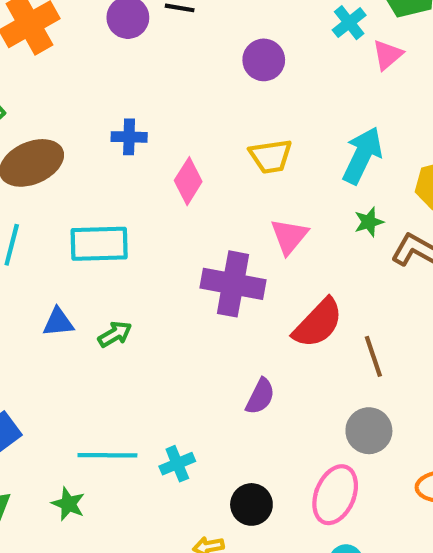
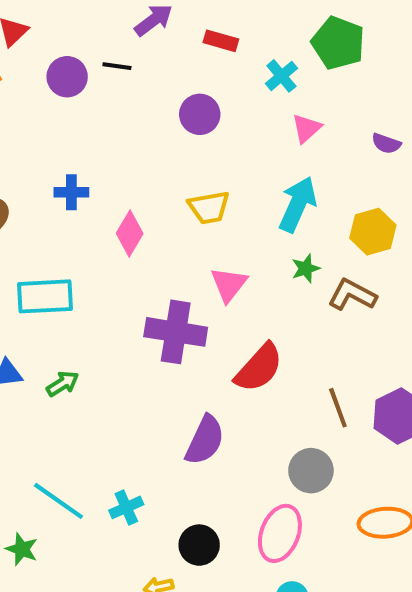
pink triangle: (388, 55) -> (306, 128), moved
brown line: (373, 356) -> (338, 408), moved
purple semicircle: (260, 396) -> (205, 440), size x1.4
cyan line: (107, 455) -> (58, 501), turned 36

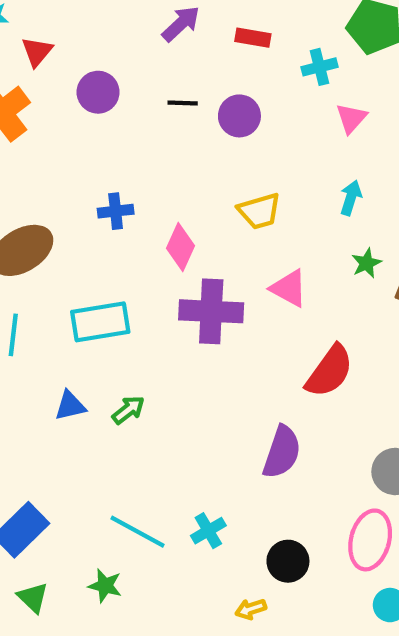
black line: (117, 66) -> (183, 103), moved
cyan cross: (281, 76) -> (320, 67), turned 32
cyan arrow: (298, 204) -> (351, 198), size x0.6
pink triangle: (229, 284) -> (289, 288), turned -33
purple cross: (176, 332) -> (211, 311), moved

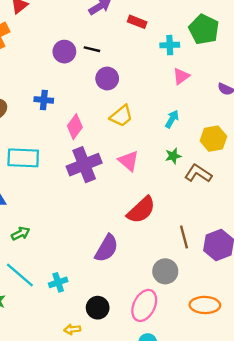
purple circle: (98, 92) -> (64, 52), moved
purple circle: (239, 116) -> (107, 79), moved
yellow trapezoid: (259, 211) -> (121, 116), turned -35
purple cross: (211, 311) -> (84, 165), turned -36
green arrow: (128, 410) -> (21, 234), moved

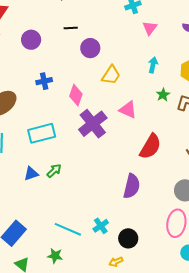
purple circle: (64, 52) -> (31, 40), moved
green arrow: (21, 234) -> (54, 171), moved
black circle: (98, 308) -> (128, 238), moved
yellow arrow: (72, 329) -> (116, 262), moved

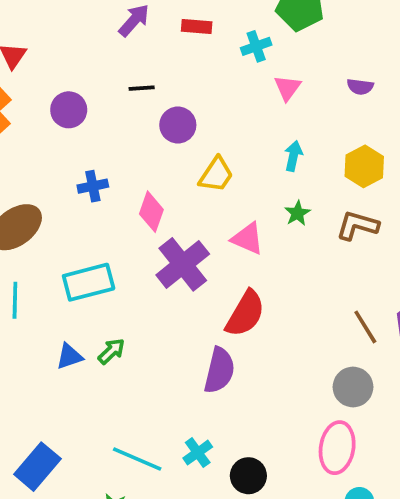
green star: (163, 95) -> (297, 213), moved
red semicircle: (150, 147) -> (245, 314), moved
purple semicircle: (132, 186) -> (219, 370), moved

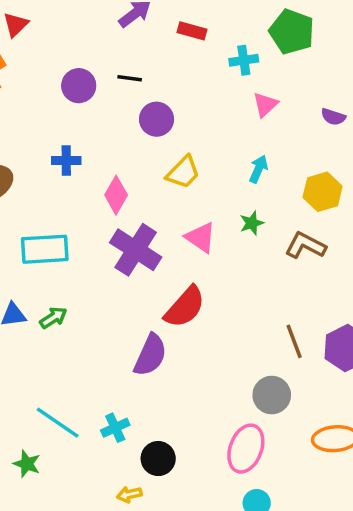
purple circle: (69, 110) -> (79, 86), moved
purple cross: (183, 264) -> (136, 250), turned -30

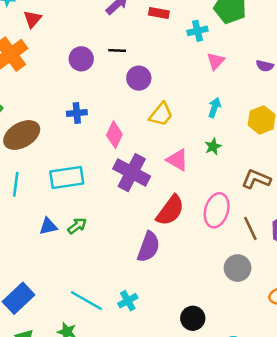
brown L-shape: (305, 245) -> (256, 179), moved
pink ellipse: (246, 449) -> (217, 210), moved
black circle: (158, 459) -> (193, 318), moved

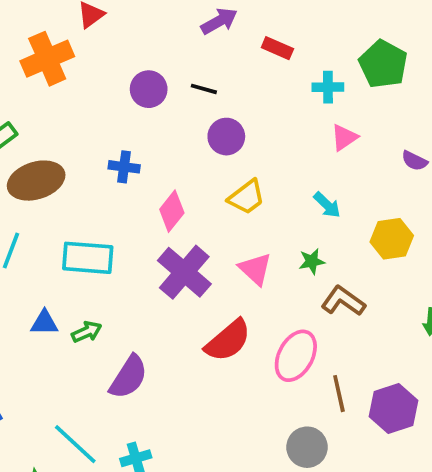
cyan arrow: (214, 108) -> (327, 205), turned 102
brown L-shape: (256, 179) -> (343, 301), moved
purple semicircle: (149, 247) -> (129, 377), moved

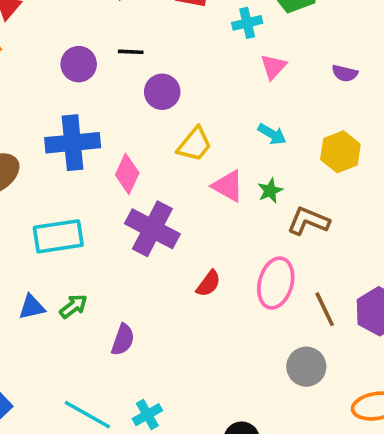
blue cross: (124, 167) -> (73, 143), size x1.8
pink triangle: (255, 269) -> (228, 186), moved
red semicircle: (228, 341) -> (208, 284), size x0.6
purple semicircle: (129, 377) -> (123, 340), size x0.7

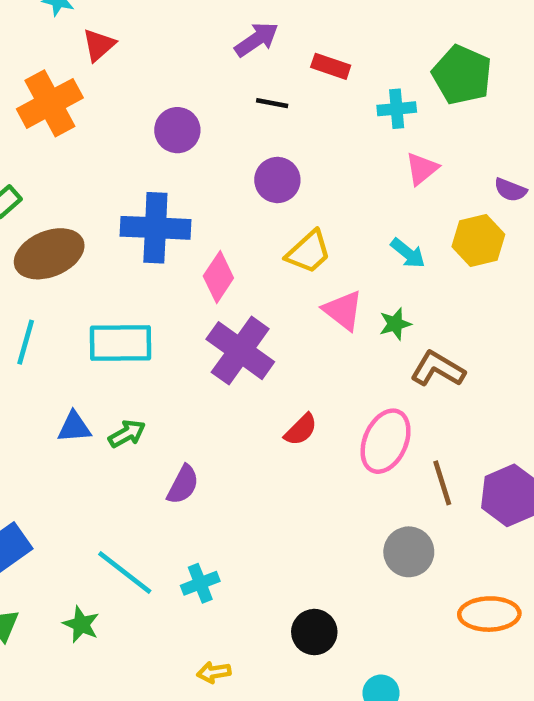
black line: (131, 52) -> (272, 103), moved
yellow hexagon: (340, 152) -> (478, 240), moved

